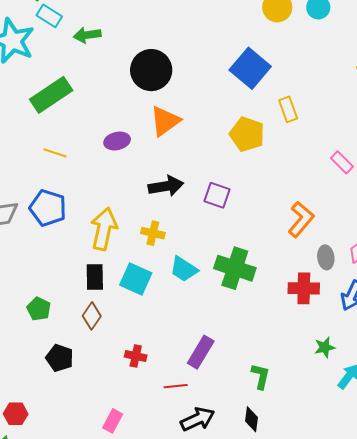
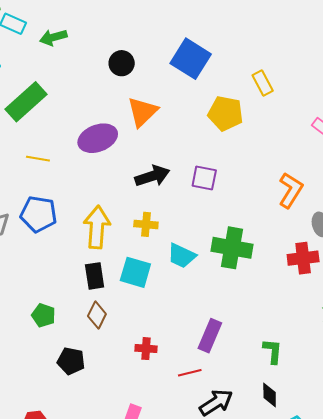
blue square: (250, 68) -> (191, 59), moved
black circle: (151, 70) -> (122, 63), size x0.6
purple ellipse: (117, 141) -> (98, 138), size x1.5

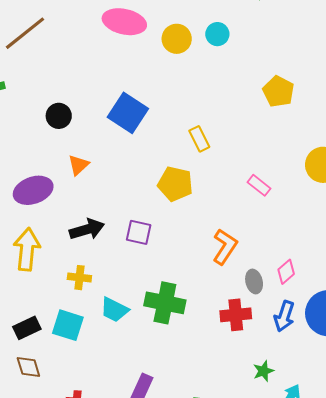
orange triangle: (142, 112) -> (78, 165), size x0.7
yellow pentagon: (225, 113) -> (175, 184), moved
yellow arrow: (97, 227) -> (27, 249), moved
black rectangle: (95, 276) -> (27, 328), turned 72
brown diamond: (97, 315) -> (28, 367), turned -44

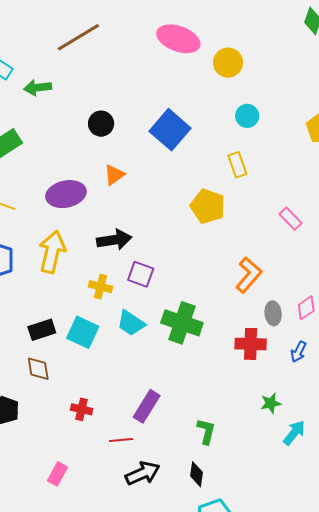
cyan circle: (217, 34) -> (247, 116), moved
purple square: (139, 232) -> (141, 274), moved
blue arrow: (284, 316) -> (298, 352), size x0.7

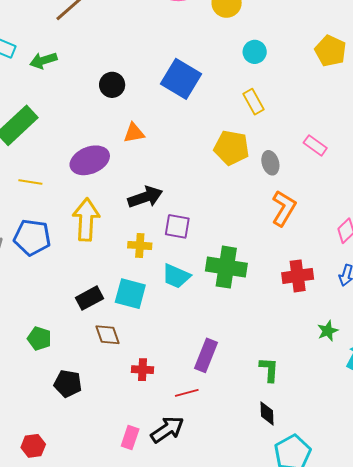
orange triangle: (114, 175) -> (134, 133), turned 35
gray ellipse: (273, 313) -> (270, 163), moved
brown diamond: (38, 369) -> (108, 335), moved
black arrow: (143, 473) -> (167, 429), moved

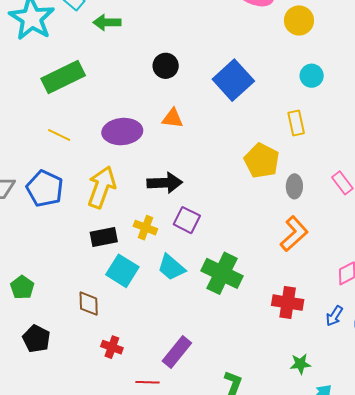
black rectangle: (90, 298) -> (104, 237), moved

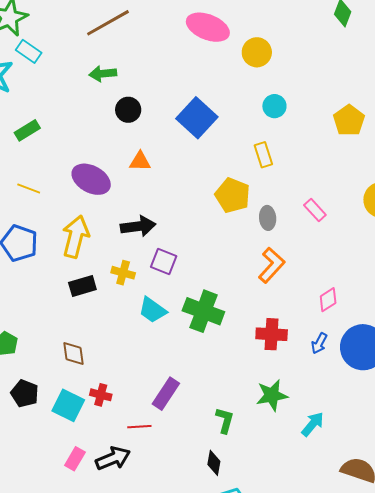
green arrow: (107, 22) -> (103, 74), moved
green rectangle: (63, 77) -> (27, 130), size x0.6
purple ellipse: (122, 132) -> (91, 179), turned 39
cyan square: (122, 271) -> (68, 405), moved
green star: (300, 364) -> (272, 395), moved, size x1.5

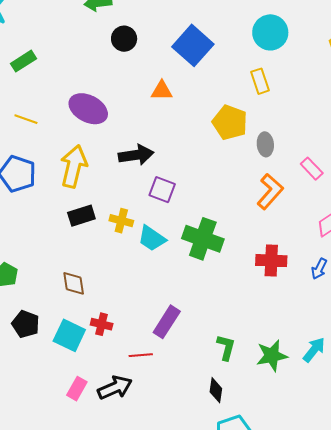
cyan circle: (274, 106) -> (270, 32), size x1.5
orange triangle: (140, 161) -> (162, 91), moved
pink rectangle: (315, 210) -> (312, 169), moved
yellow cross: (123, 273) -> (121, 221), moved
green star: (272, 395) -> (272, 356), moved

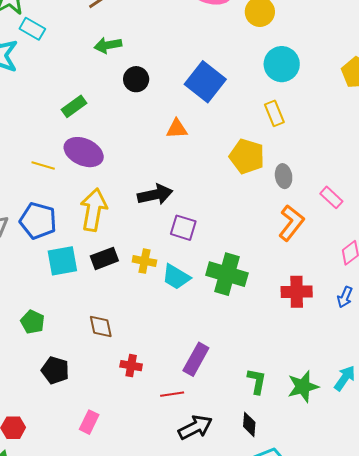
green rectangle: (23, 61) -> (74, 106), moved
purple ellipse: (88, 109) -> (84, 152), moved
cyan square: (69, 335) -> (62, 261), moved, turned -32
black arrow: (115, 388) -> (195, 427), moved
pink rectangle: (77, 389) -> (89, 422), moved

